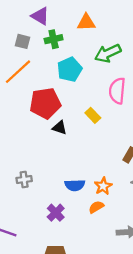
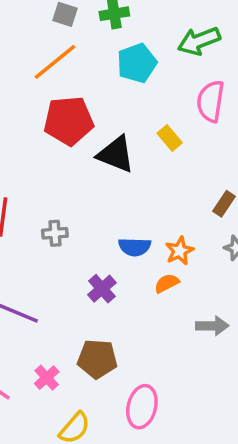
red pentagon: (45, 103) -> (69, 121), moved
black triangle: (60, 128) -> (116, 154), size x1.6

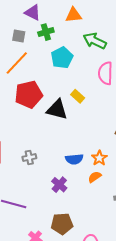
green arrow: (199, 41) -> (95, 41), turned 55
yellow rectangle: (170, 138) -> (78, 96), moved

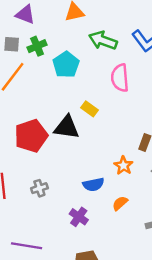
green cross: (46, 32) -> (37, 46), moved
red pentagon: (29, 94) -> (31, 136), moved
orange star: (99, 158) -> (123, 166), moved

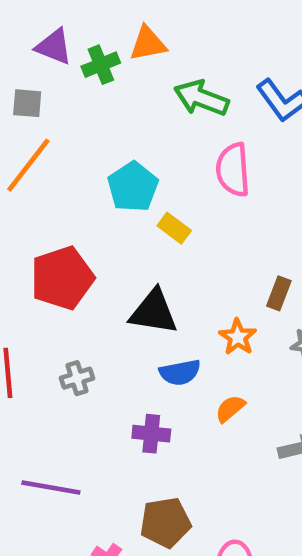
green cross: (37, 46) -> (101, 65), moved
cyan pentagon: (66, 65) -> (133, 187), moved
black triangle: (67, 127) -> (154, 312), moved
purple cross: (79, 217) -> (151, 434), turned -30

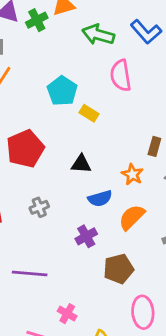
black triangle: (154, 312) -> (81, 164), size x0.7
orange semicircle: (230, 409) -> (132, 217), size x1.5
purple cross: (151, 434) -> (86, 236), turned -30
brown pentagon: (165, 522) -> (119, 269), moved

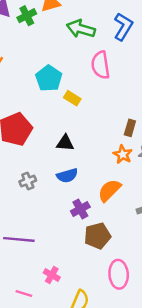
blue L-shape: (146, 32) -> (123, 27), turned -108
orange star: (132, 174) -> (123, 154), moved
blue semicircle: (100, 198) -> (67, 176), moved
purple cross: (86, 236) -> (80, 209), moved

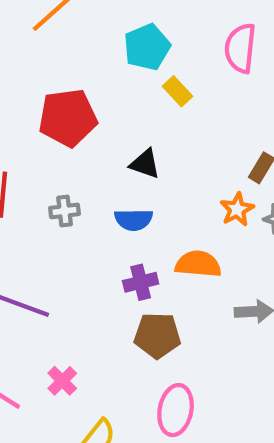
orange semicircle: (109, 190) -> (198, 264), turned 35

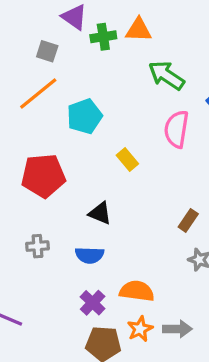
cyan pentagon: (147, 47) -> (85, 116), moved
orange star: (237, 209) -> (140, 329), moved
purple cross: (141, 282) -> (93, 303), turned -35

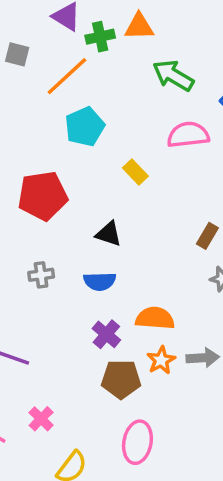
gray square: (47, 51) -> (17, 54), moved
orange line: (38, 94) -> (67, 76), moved
pink semicircle: (176, 129) -> (188, 135), turned 78

